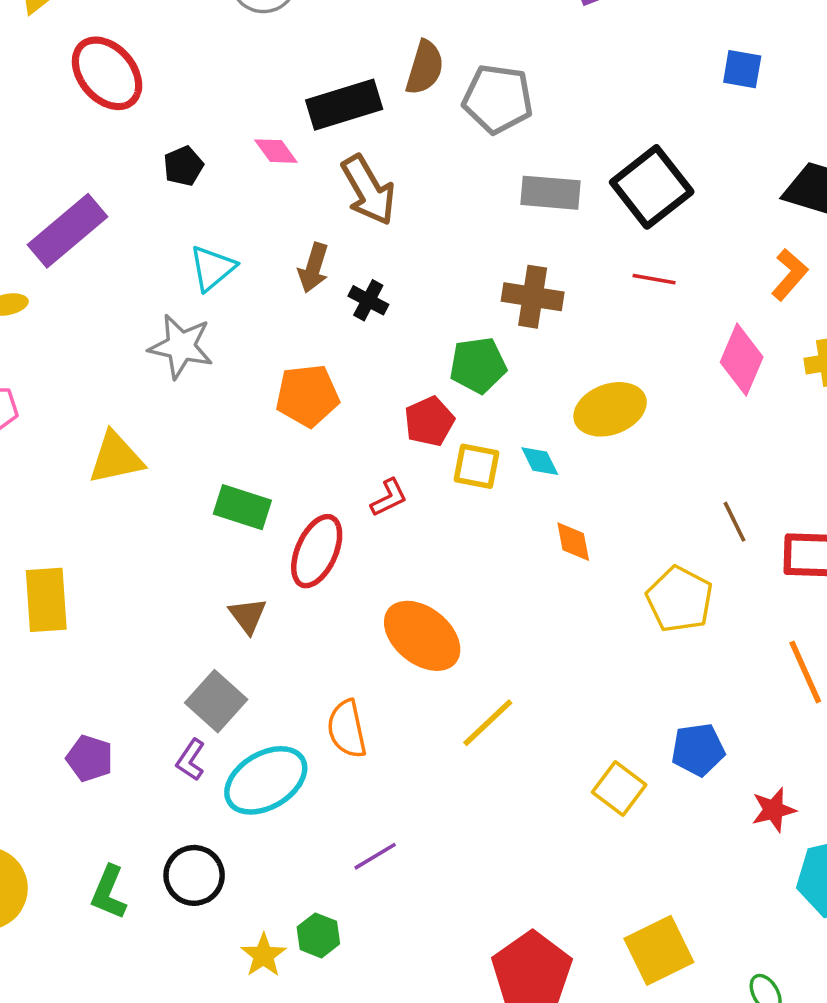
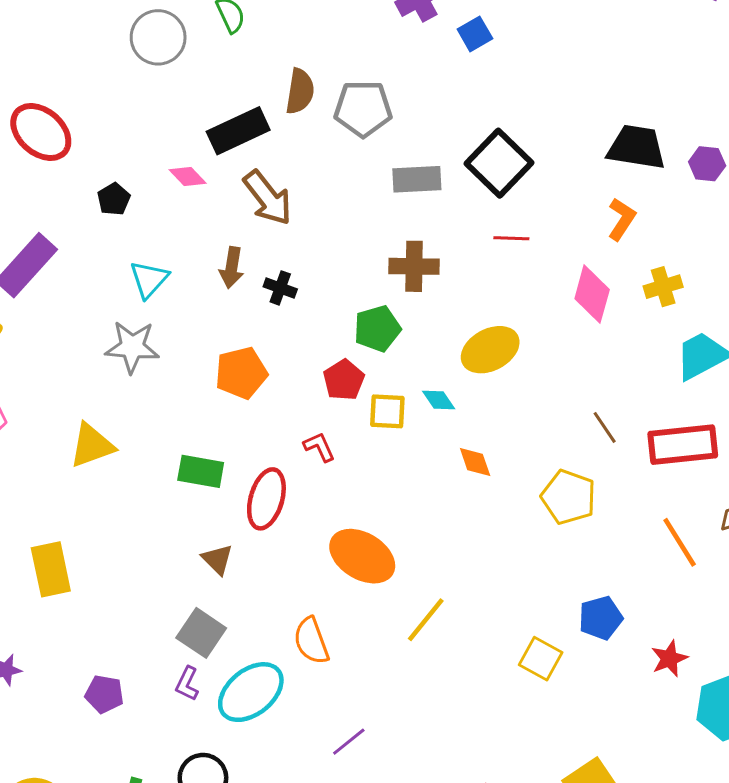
blue square: (742, 69) -> (475, 34), moved, turned -32
red L-shape: (389, 498) -> (319, 447), turned -80

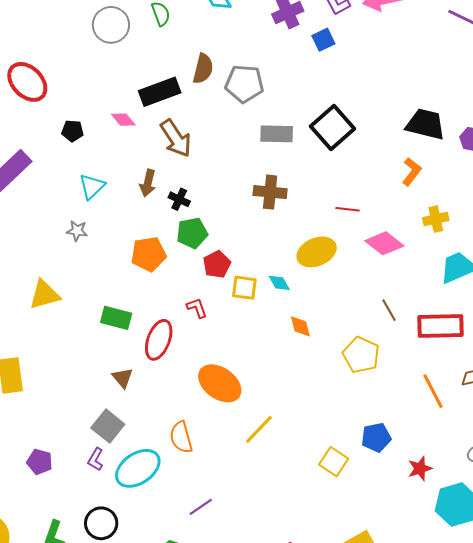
black pentagon: (114, 199) -> (73, 131), turned 30
red line: (511, 238) -> (348, 209), moved
pink diamond: (592, 294) -> (384, 243), moved, turned -72
green pentagon: (377, 329) -> (192, 233), moved
gray star: (132, 347) -> (77, 231), size x0.6

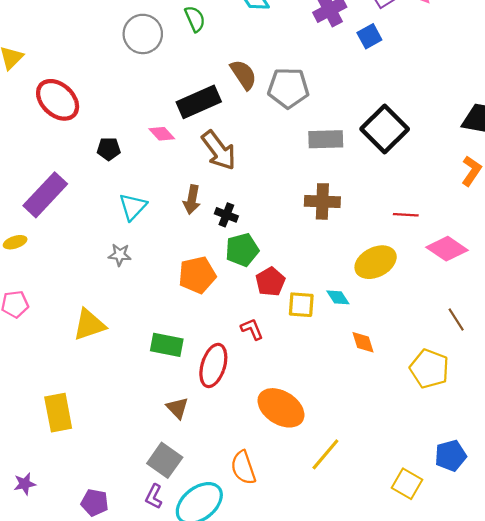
brown semicircle: (203, 69) -> (243, 75), turned -44

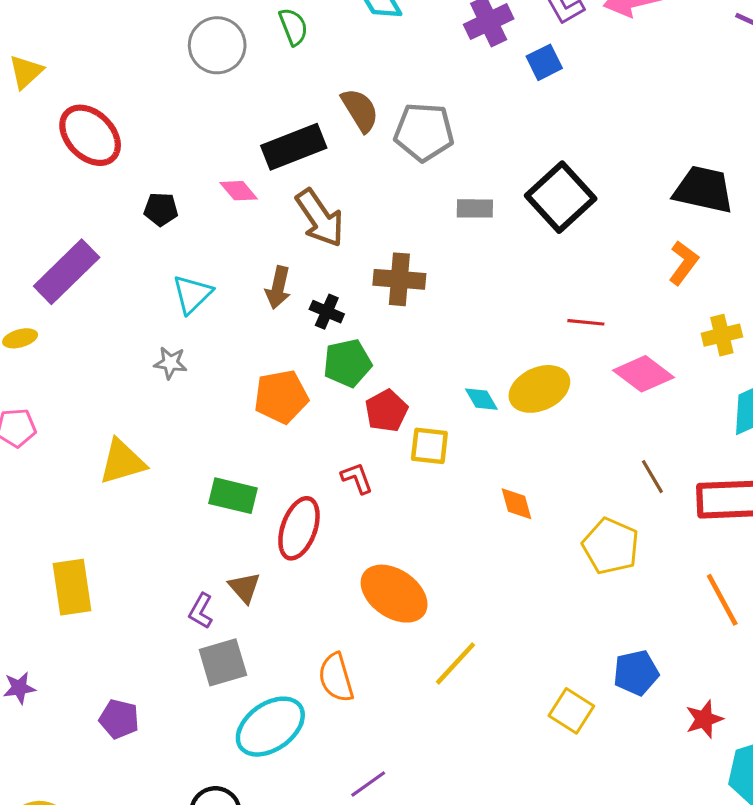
gray rectangle: (326, 139) -> (475, 208), size x0.7
brown cross: (322, 201) -> (399, 279), moved
cyan diamond: (338, 297) -> (481, 399), moved
gray square: (165, 460) -> (223, 662), turned 36
purple L-shape: (154, 496) -> (201, 611), moved

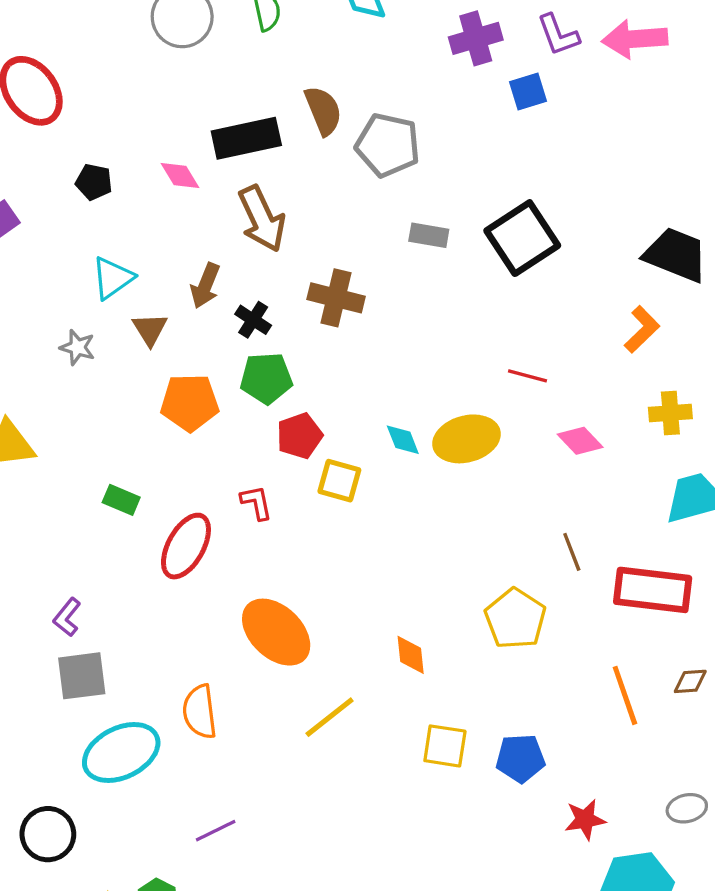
pink diamond: (643, 374) -> (580, 441), size x0.7
green rectangle: (233, 496) -> (121, 500), size x0.7
orange diamond: (517, 504) -> (411, 655), moved
brown triangle: (244, 588) -> (150, 329), moved
yellow square: (571, 711) -> (445, 746), moved, turned -33

